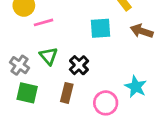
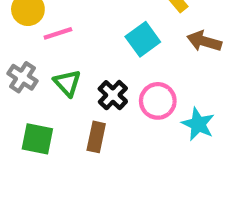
cyan square: (100, 28) -> (143, 39), turned -30
gray cross: (20, 65) -> (22, 77), moved
pink circle: (106, 103) -> (158, 101), moved

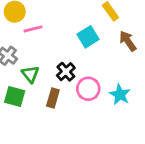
brown arrow: (204, 41) -> (128, 41), turned 35
green triangle: (67, 83) -> (30, 74), moved
pink circle: (158, 101) -> (88, 89), moved

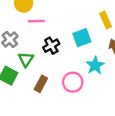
black cross: (66, 72) -> (51, 46), moved
cyan star: (120, 95) -> (95, 65), moved

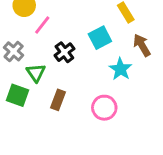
pink line: (36, 21) -> (42, 25), turned -42
pink circle: (73, 82) -> (104, 108), moved

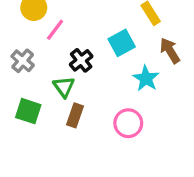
green triangle: (36, 73) -> (64, 87), moved

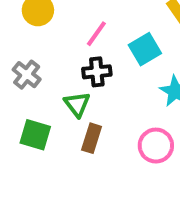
pink line: (55, 30) -> (96, 34), moved
black cross: (81, 60) -> (97, 72), turned 35

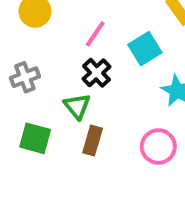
black cross: (97, 72) -> (96, 73), turned -36
gray cross: (27, 75) -> (25, 77), turned 32

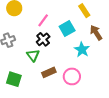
green square: (35, 138) -> (14, 79), moved
brown rectangle: (93, 141) -> (49, 72), moved, turned 48

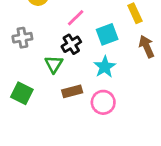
cyan star: (82, 50) -> (105, 67), moved

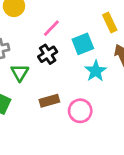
green triangle: (54, 64) -> (20, 73), moved
cyan star: (105, 67) -> (96, 71), moved

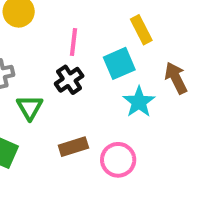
yellow rectangle: (110, 23) -> (141, 30), moved
pink line: (51, 28) -> (73, 42), turned -36

